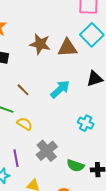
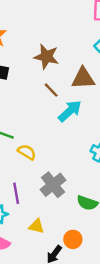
brown triangle: (67, 48) -> (83, 78), moved
brown line: (23, 90) -> (51, 90), moved

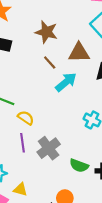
purple line: (16, 193) -> (23, 143), moved
yellow triangle: (36, 226) -> (20, 189), moved

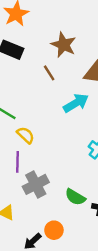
brown line: (50, 62) -> (49, 73), moved
gray cross: (49, 148) -> (36, 184), moved

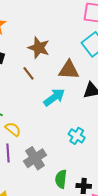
gray cross: (36, 184) -> (35, 158), moved
green semicircle: (75, 197) -> (61, 179), turned 72

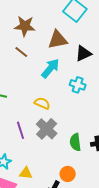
yellow semicircle: (13, 129) -> (42, 103), moved
cyan cross: (77, 136) -> (78, 85), moved

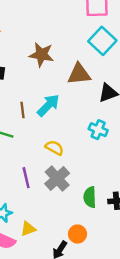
brown line: (21, 52) -> (22, 110), moved, turned 40
cyan arrow: (50, 68) -> (48, 105), moved
yellow triangle: (26, 173) -> (28, 229), turned -32

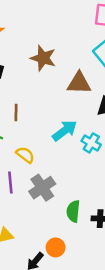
cyan arrow: (48, 105) -> (65, 131), moved
yellow semicircle: (54, 148) -> (25, 155), moved

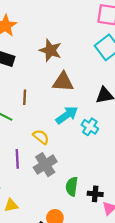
brown triangle: (79, 83) -> (63, 82), moved
yellow semicircle: (25, 155) -> (41, 137), moved

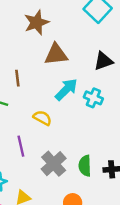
brown star: (50, 50) -> (36, 22), turned -30
gray cross: (45, 165) -> (54, 164), moved

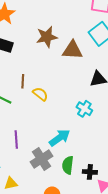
brown triangle: (56, 54) -> (73, 50), moved
cyan arrow: (66, 89) -> (60, 138), moved
yellow semicircle: (42, 118) -> (40, 94), moved

